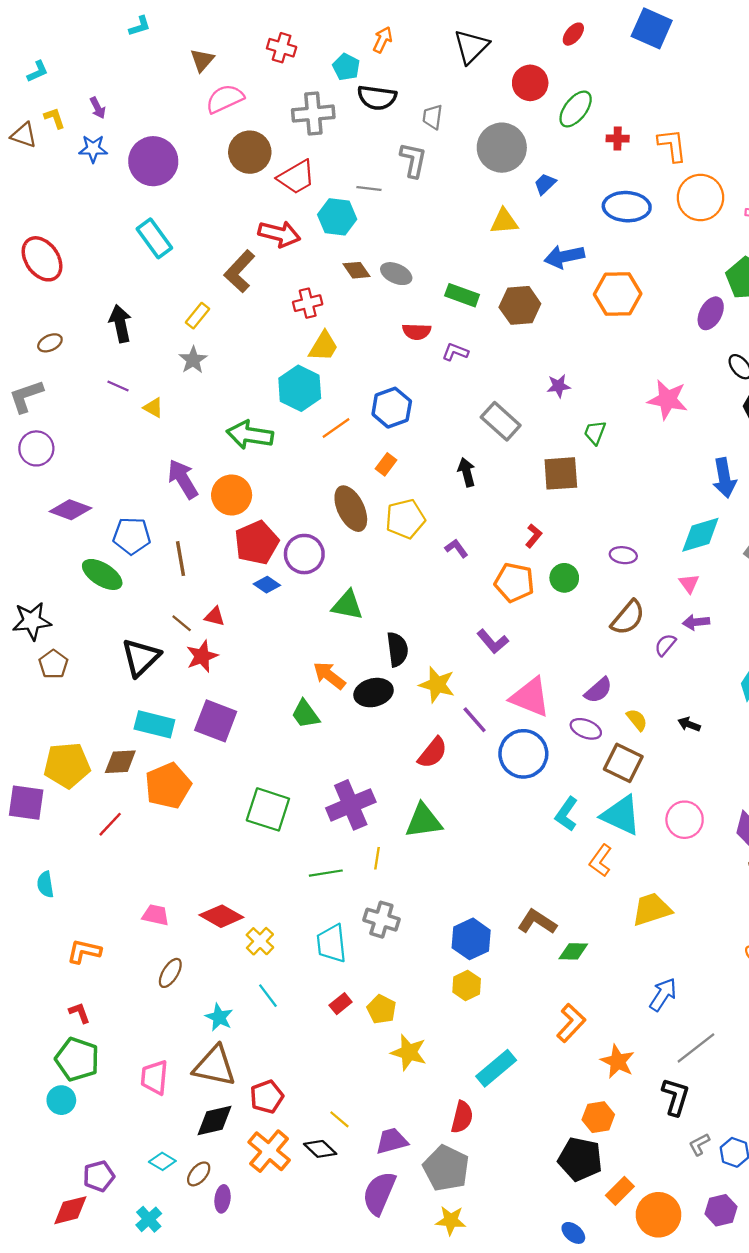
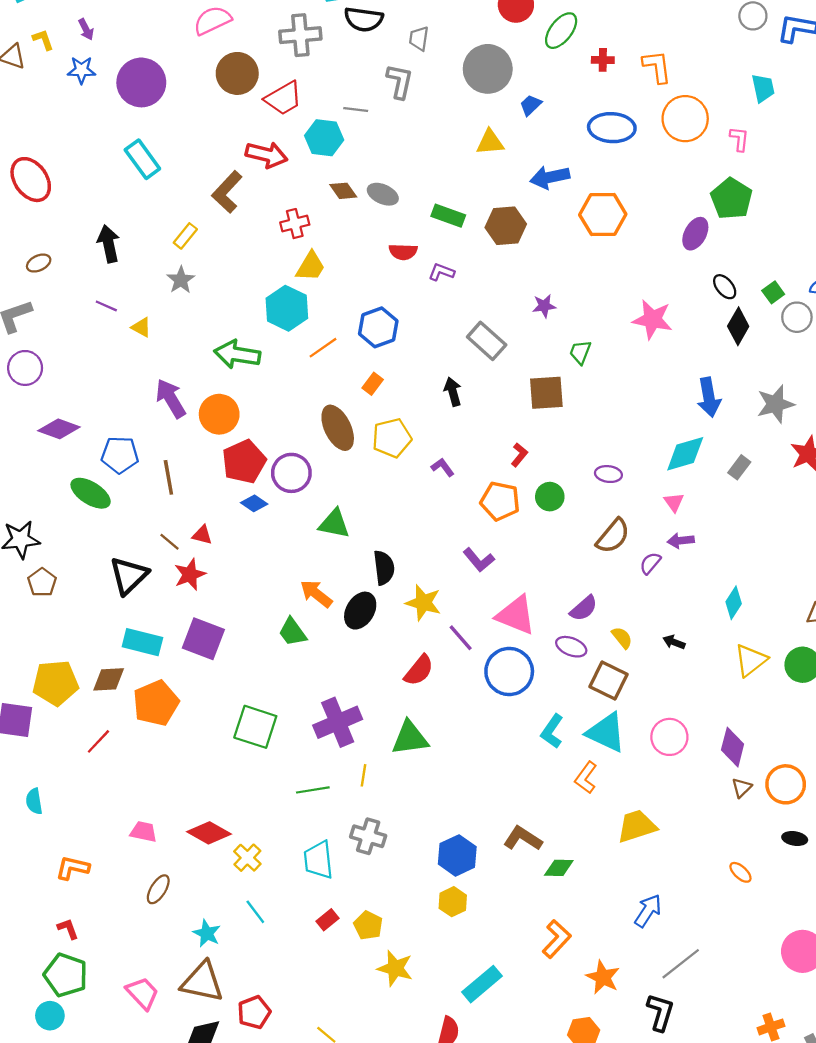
black ellipse: (374, 693) -> (360, 611), turned -45
pink trapezoid: (154, 1077) -> (142, 993), turned 132

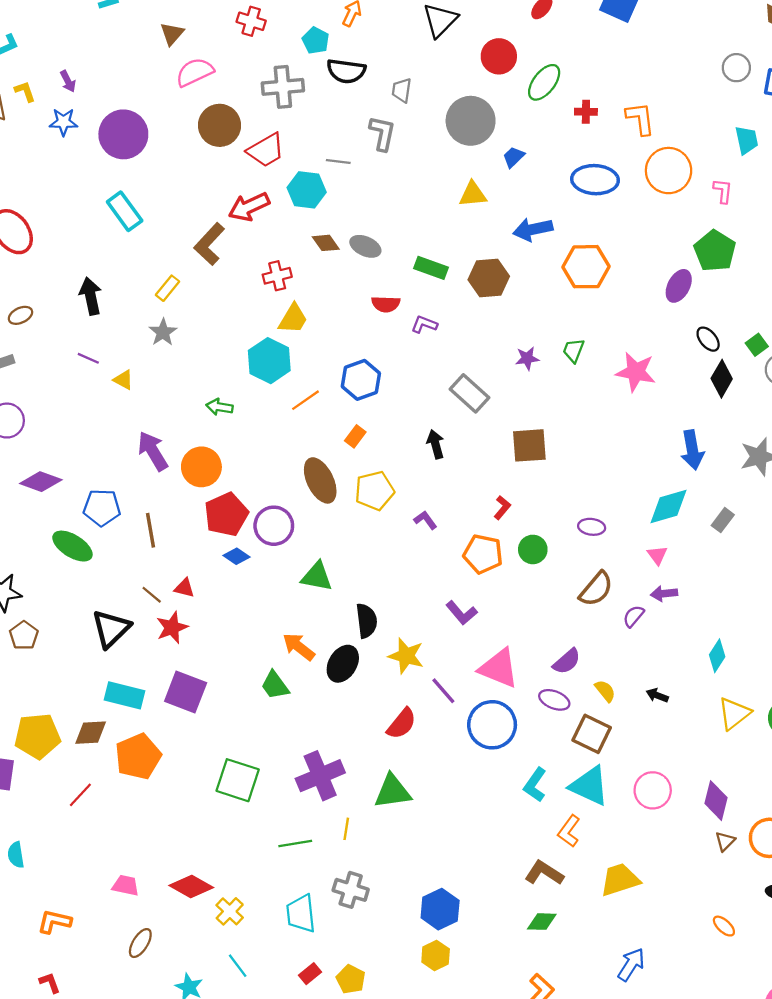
red arrow: (267, 155) -> (249, 207), turned 141
green trapezoid: (580, 352) -> (574, 350), moved
green arrow: (237, 354) -> (220, 407), size x0.6
brown L-shape: (523, 839) -> (544, 873), moved

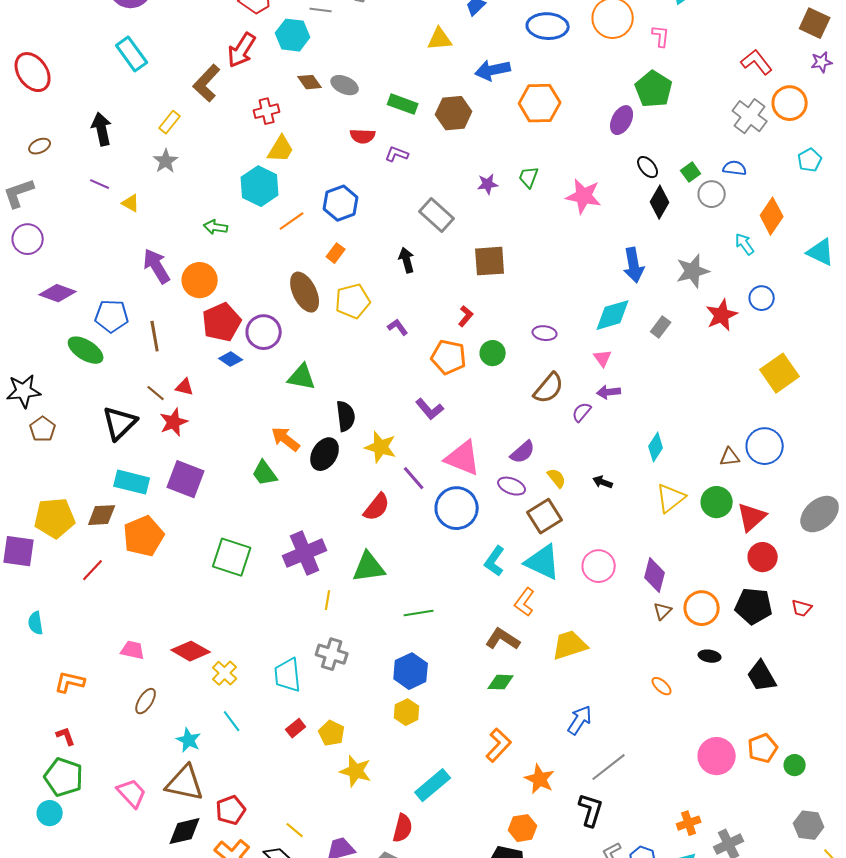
red arrow: (249, 207) -> (242, 50), turned -33
brown square: (592, 734) -> (545, 516), turned 32
green line: (295, 844) -> (419, 613), moved

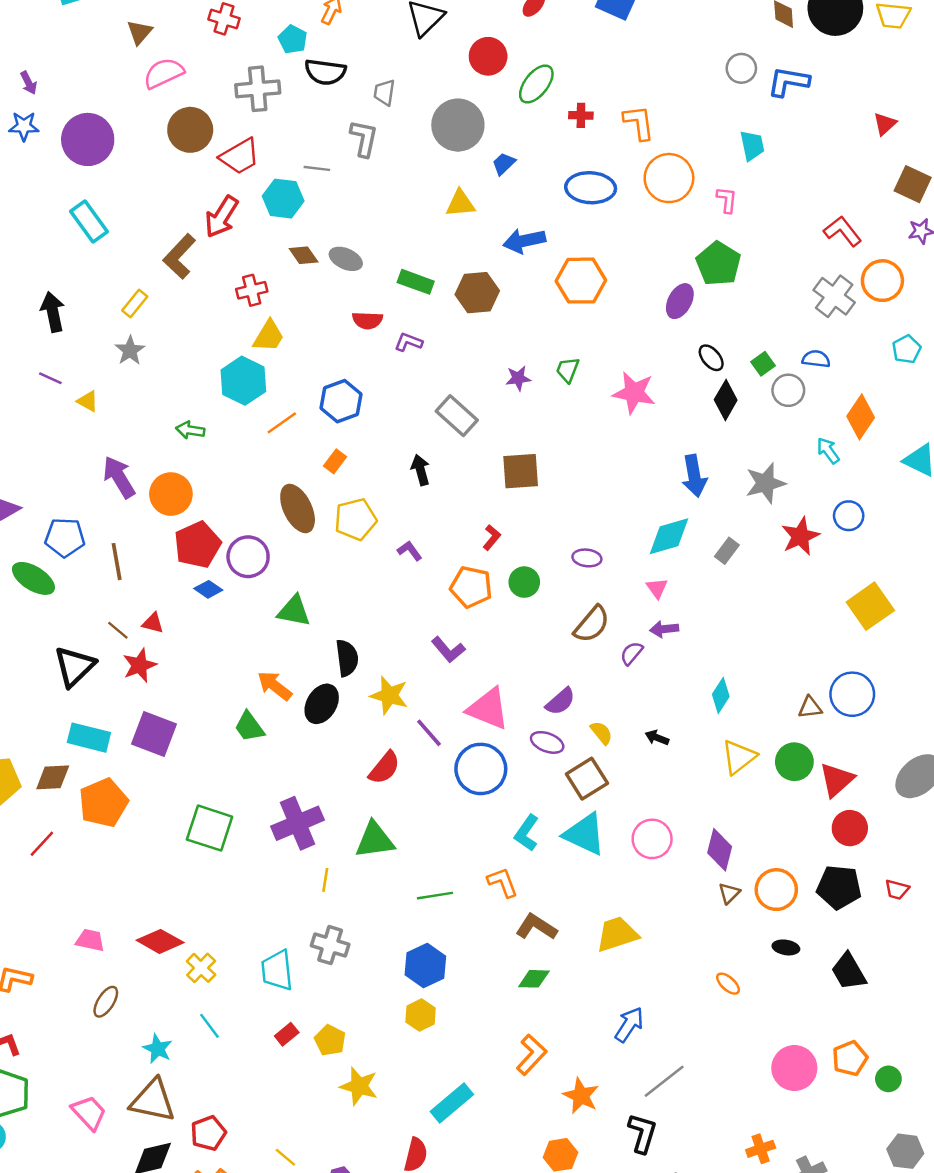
orange L-shape: (525, 602) -> (503, 882), moved, turned 124

